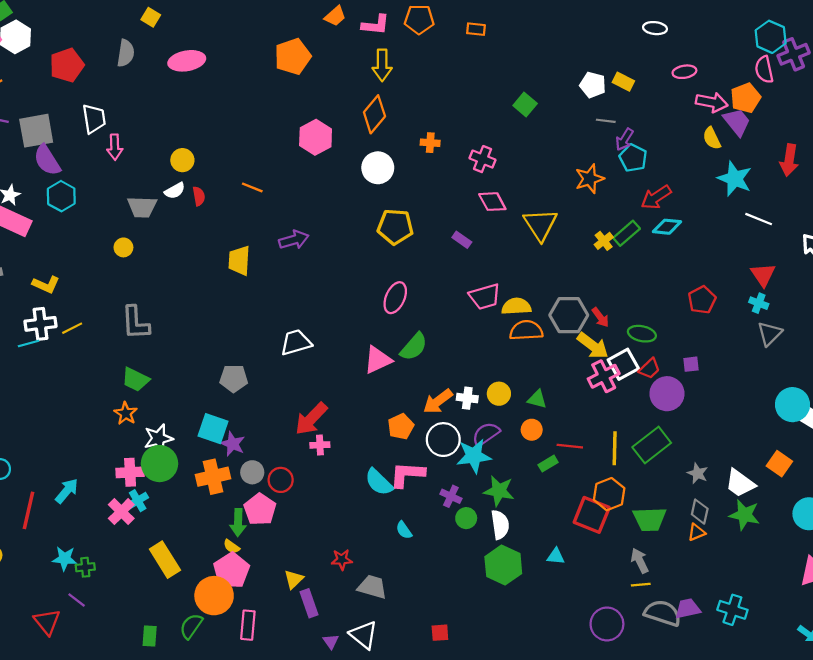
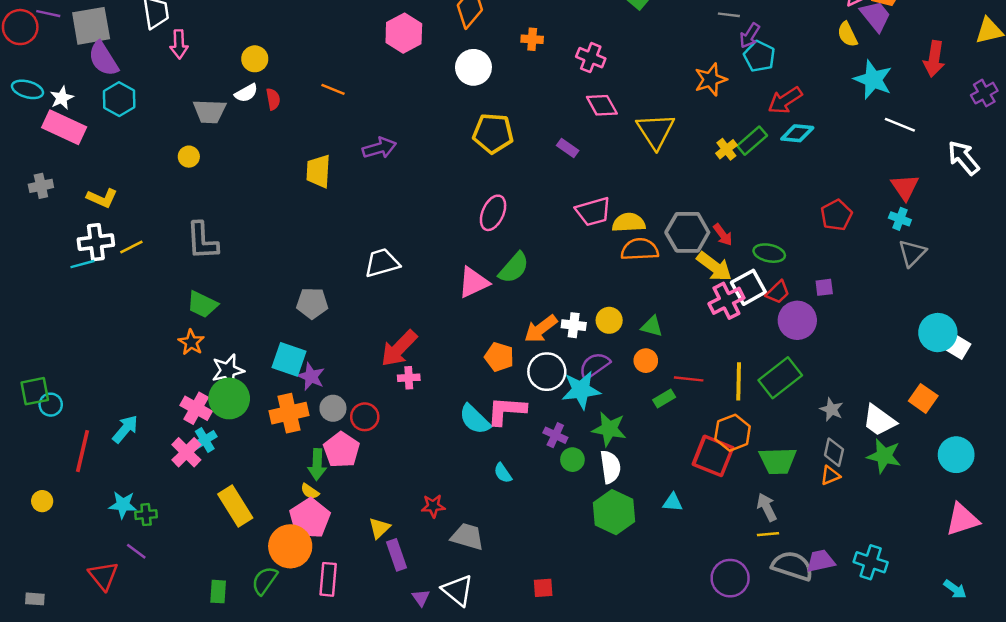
orange pentagon: (401, 426) -> (499, 357), turned -30
pink cross: (130, 472) -> (196, 408), turned 32

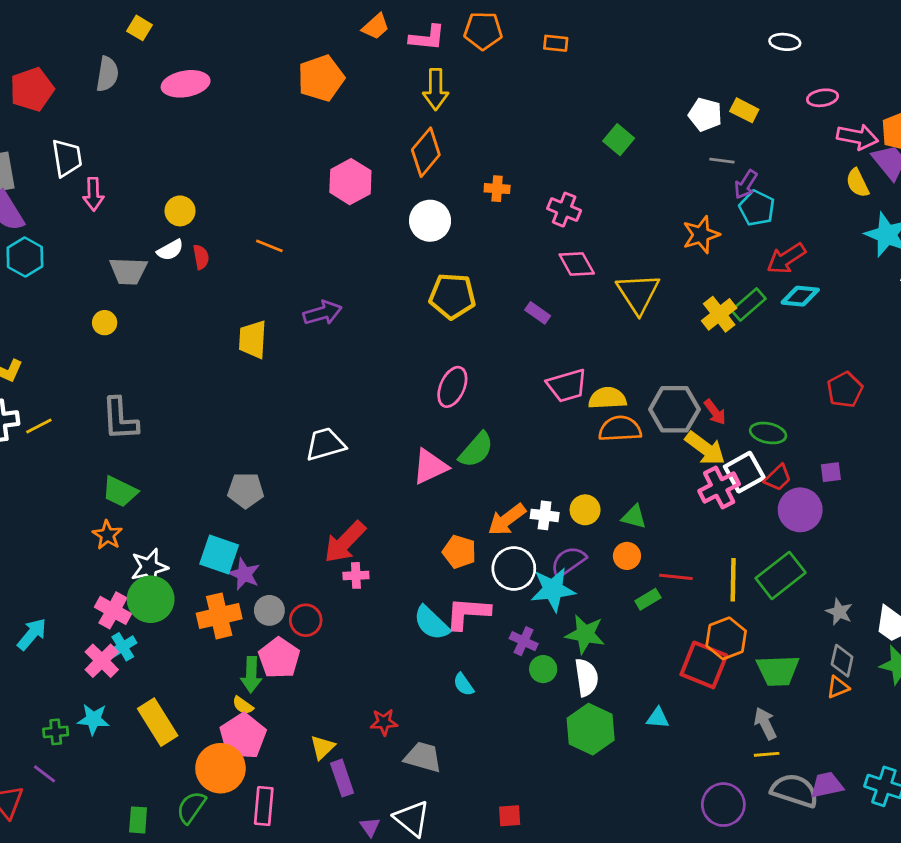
yellow cross: (726, 149) -> (719, 314), size x1.4
cyan star: (123, 505) -> (93, 719), moved

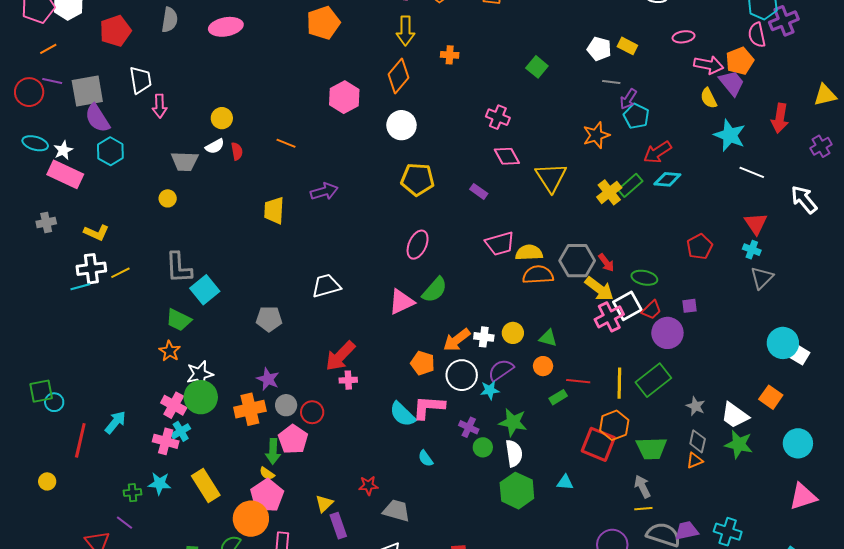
orange cross: (497, 189) -> (450, 55), moved
cyan square: (219, 555) -> (205, 290), moved, turned 32
cyan star: (553, 589) -> (490, 390), size x0.6
pink cross: (102, 661) -> (166, 441), turned -30

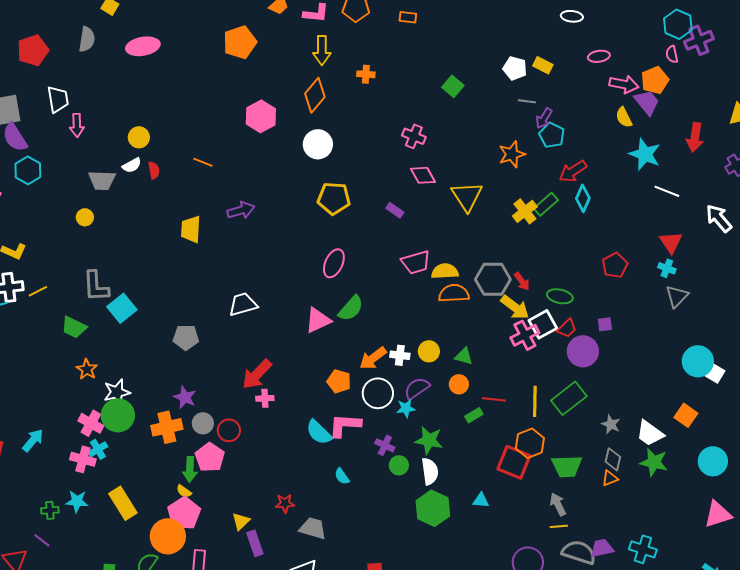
pink semicircle: (757, 35) -> (672, 54), size x0.7
cyan diamond: (667, 179) -> (583, 198), turned -72
green trapezoid: (179, 320) -> (74, 327), moved

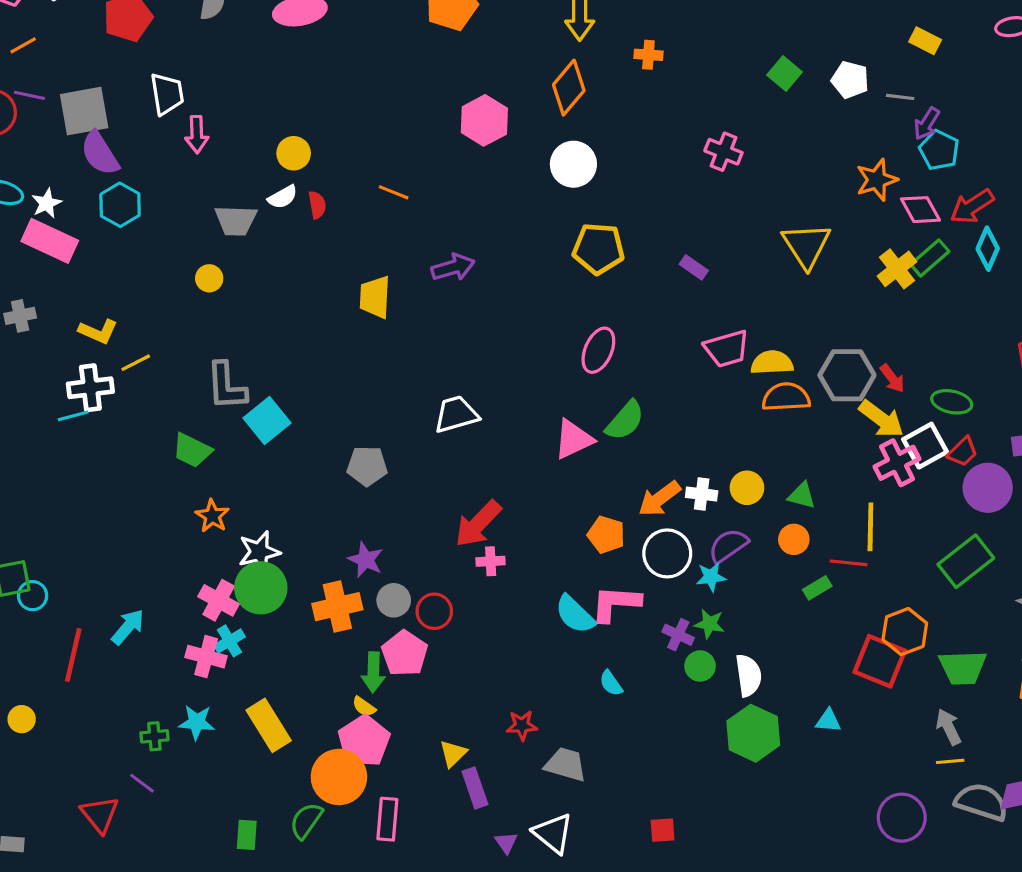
white pentagon: (515, 68) -> (850, 80), moved
pink diamond: (423, 175) -> (920, 210), moved
yellow line: (38, 291) -> (136, 363), moved
yellow line: (535, 401) -> (870, 527), moved
green star: (429, 440) -> (709, 624), moved, size x0.7

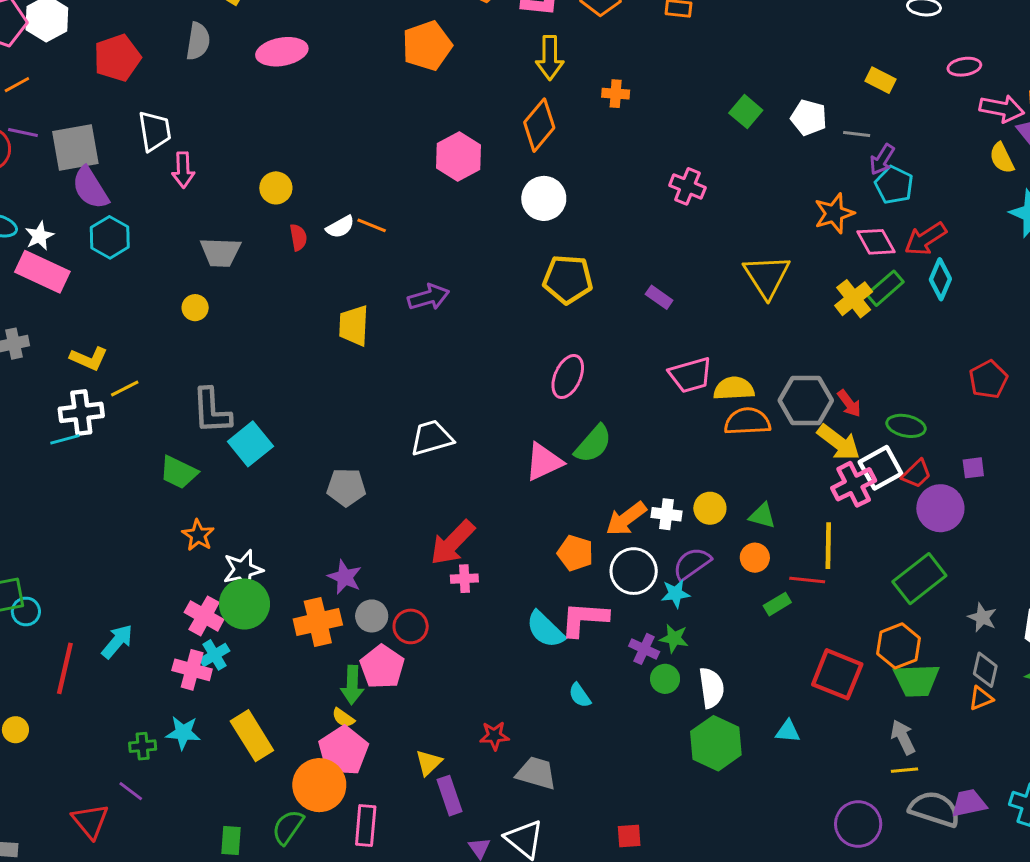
white semicircle: (283, 197) -> (340, 227), moved
orange hexagon: (905, 632) -> (899, 646), moved

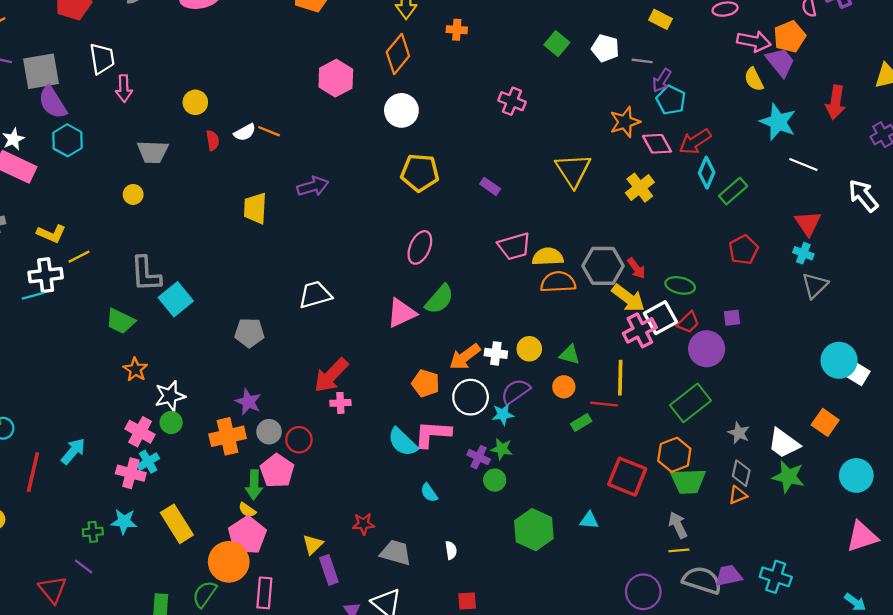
green rectangle: (885, 288) -> (733, 191), moved
green circle: (244, 604) -> (171, 422), size x0.6
white semicircle: (711, 688) -> (451, 550), moved, size x0.6

